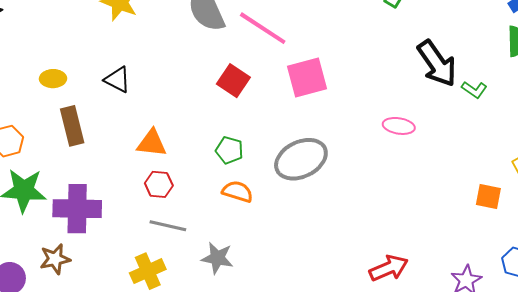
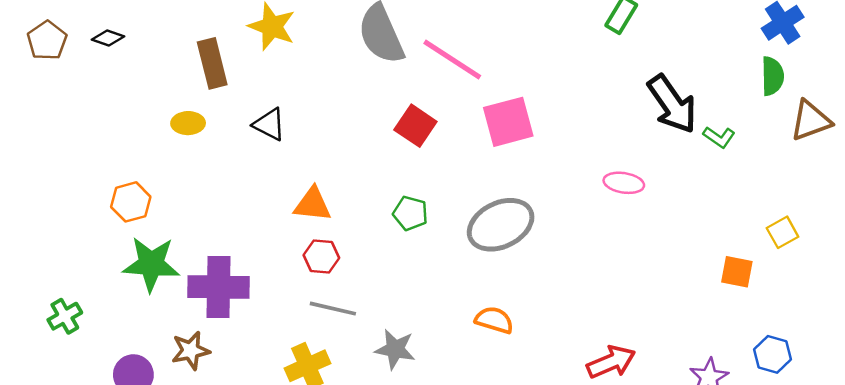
brown rectangle: (72, 126) -> (212, 63), moved
orange semicircle: (237, 191) -> (494, 320), moved

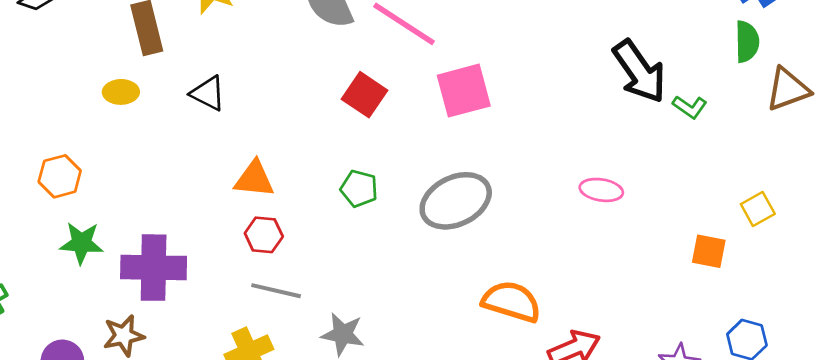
pink ellipse: (624, 183) -> (601, 190), moved
green star: (151, 264) -> (81, 243), size x0.7
orange semicircle: (494, 320) -> (511, 302), moved, size x1.4

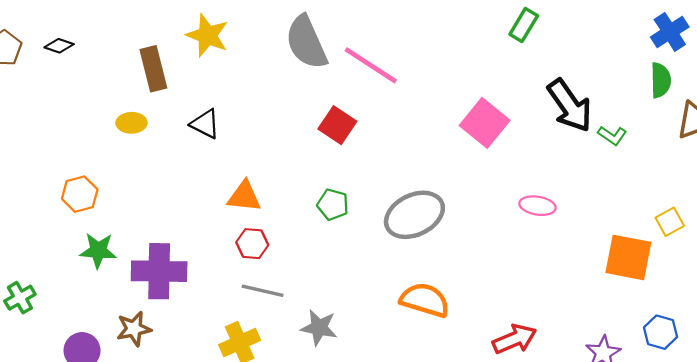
pink square: (464, 91) -> (485, 123), moved, turned -36
orange square: (709, 251) -> (628, 257), size x1.6
orange semicircle: (511, 302) -> (425, 300), moved

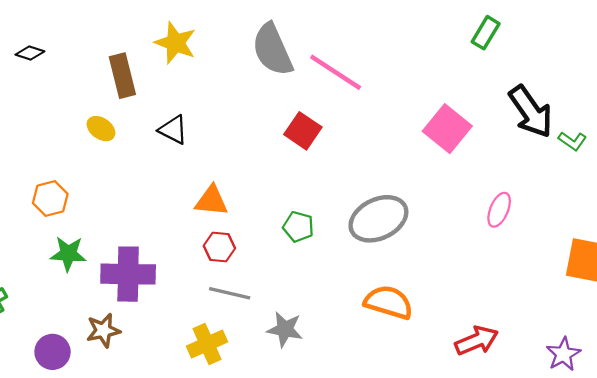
yellow ellipse: (131, 123) -> (101, 129), turned 36
green pentagon: (333, 204) -> (298, 227), moved
pink ellipse: (538, 206) -> (499, 210), turned -76

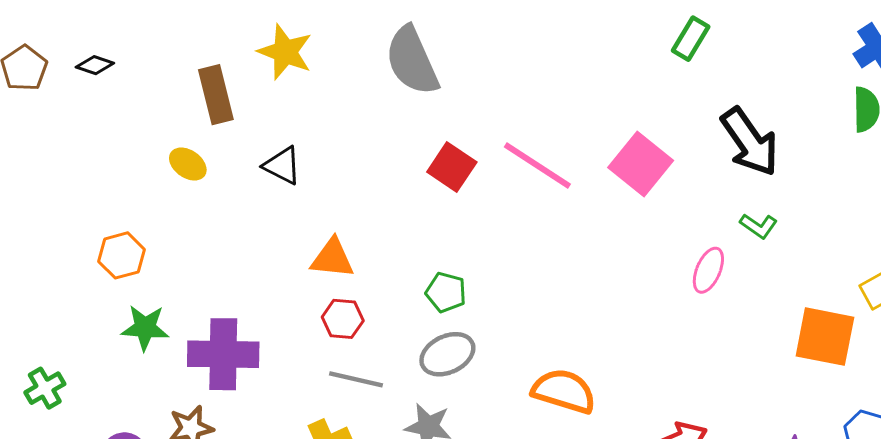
pink line: (336, 72) -> (537, 165), moved
green L-shape: (572, 141) -> (759, 226), moved
gray ellipse: (378, 219) -> (447, 354), moved, size x0.7

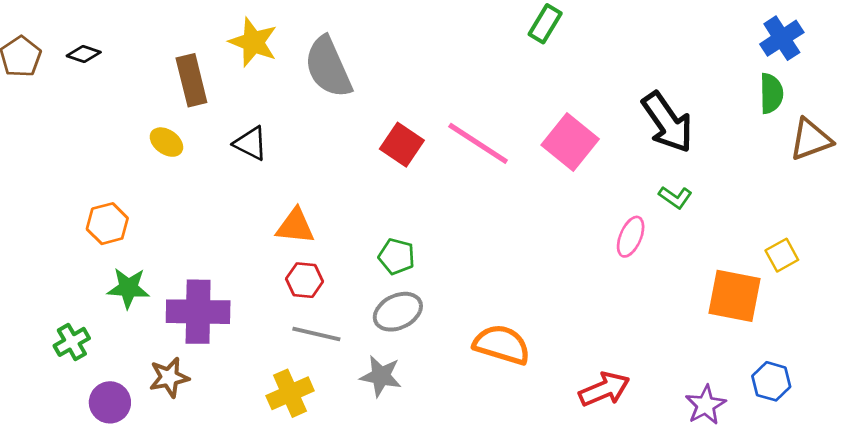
green rectangle: (691, 39) -> (545, 24), moved
gray semicircle: (412, 61) -> (328, 67), moved
green cross: (45, 388) -> (72, 342), moved

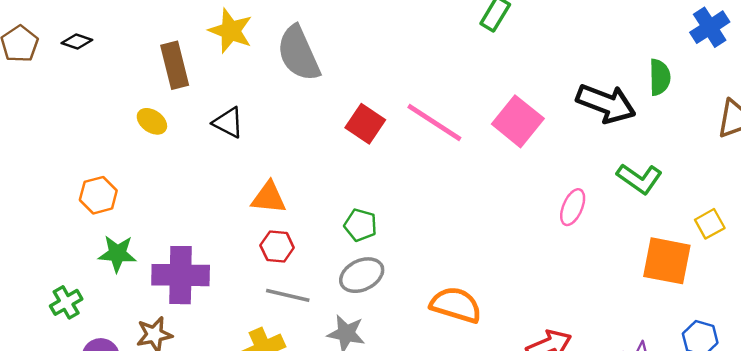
green semicircle: (771, 93) -> (660, 77), moved
black arrow: (667, 122) -> (606, 103), turned -34
green L-shape: (675, 197) -> (639, 179), moved, size x1.5

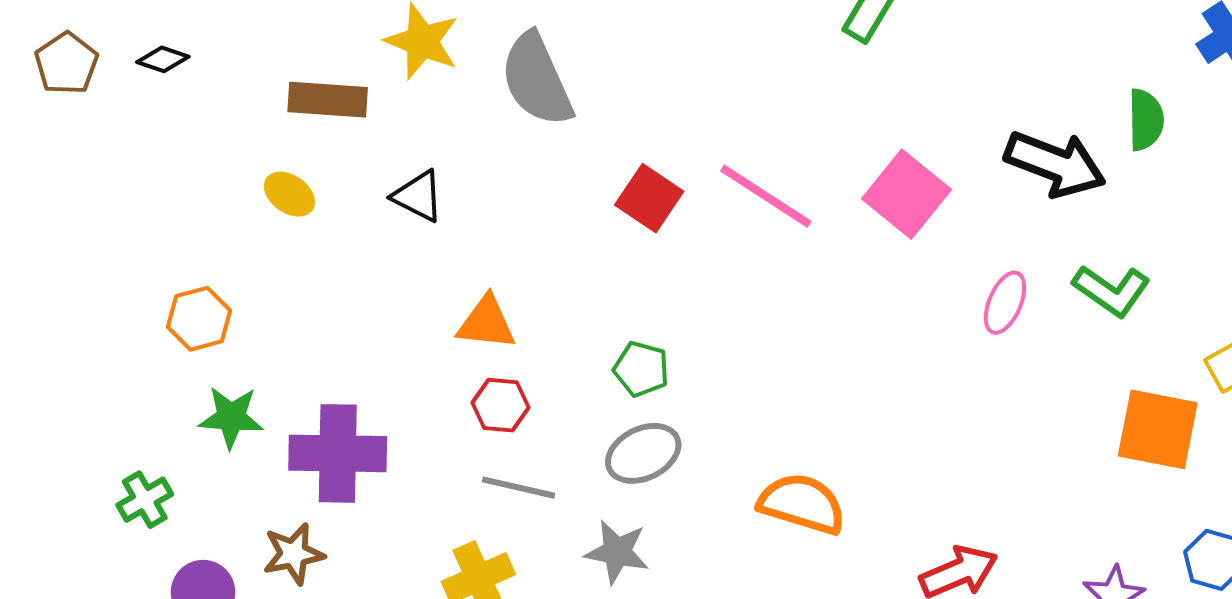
brown rectangle: (175, 65) -> (328, 100), turned -72
pink ellipse: (573, 207) -> (1005, 303), moved

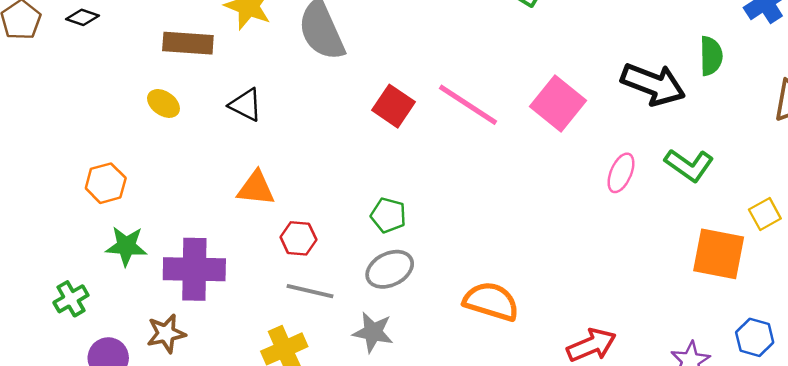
orange triangle: (486, 323) -> (256, 188), moved

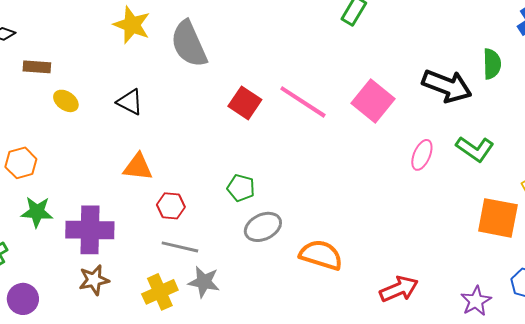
brown rectangle: (188, 43) -> (37, 67), moved, size x0.7
gray ellipse: (390, 269) -> (263, 227), moved
gray star: (373, 332) -> (204, 282), moved
brown star: (166, 334) -> (94, 280), moved

